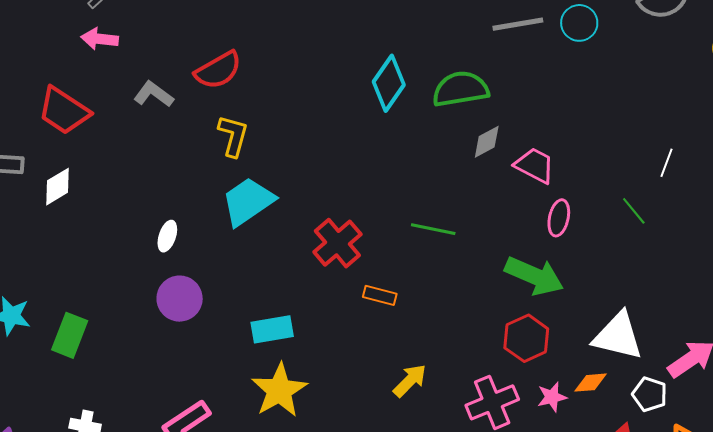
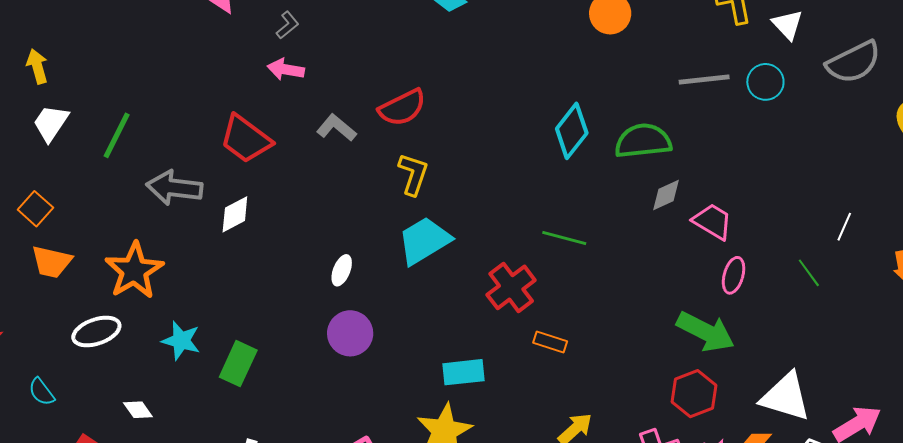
green line: (433, 229) -> (564, 238), moved
cyan rectangle: (272, 329) -> (464, 372), moved

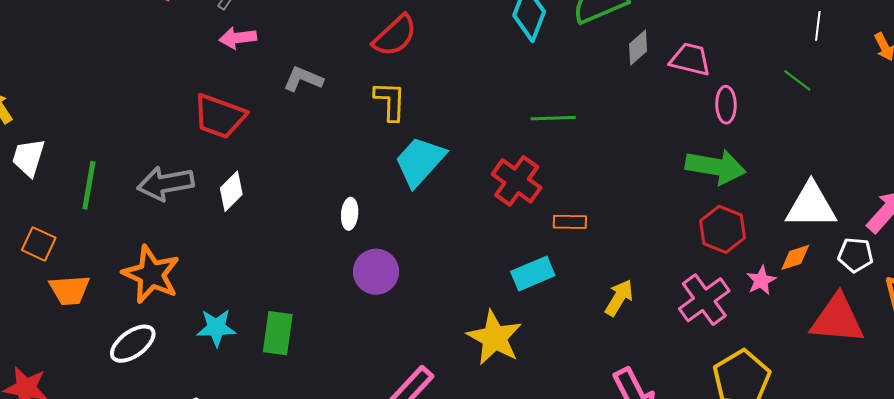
red semicircle: (402, 108) -> (395, 36), moved
green line: (117, 135) -> (89, 185), moved
cyan rectangle: (464, 372) -> (533, 274), moved

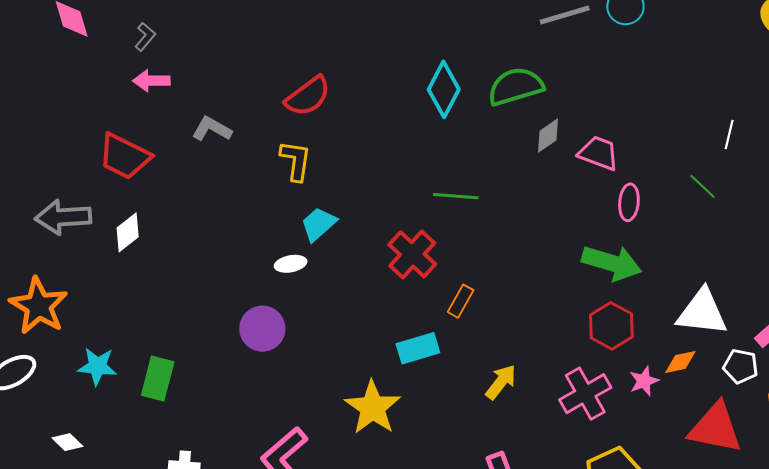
cyan trapezoid: (420, 161) -> (318, 224), size x0.7
white ellipse: (350, 214) -> (291, 264), moved, turned 68
orange rectangle: (570, 222) -> (461, 301), turned -68

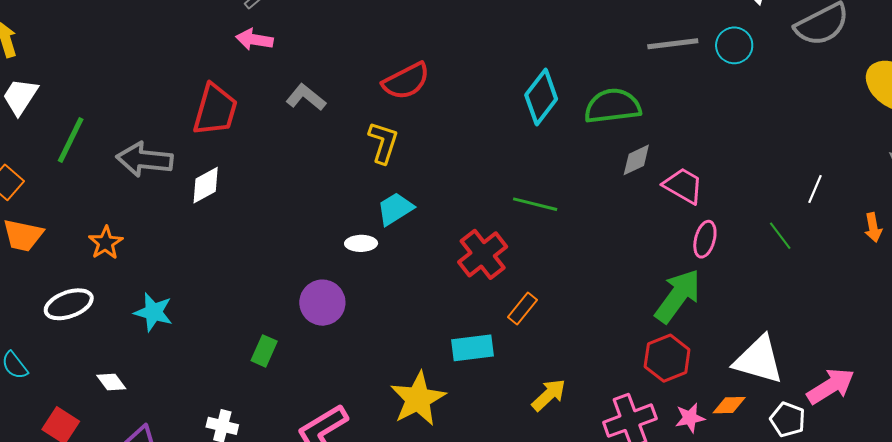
red trapezoid: (124, 156) -> (215, 110), turned -110
green arrow: (612, 263) -> (678, 296), turned -80
orange star: (39, 306) -> (106, 243), size x0.6
green rectangle: (158, 379) -> (264, 351), moved, size x0.7

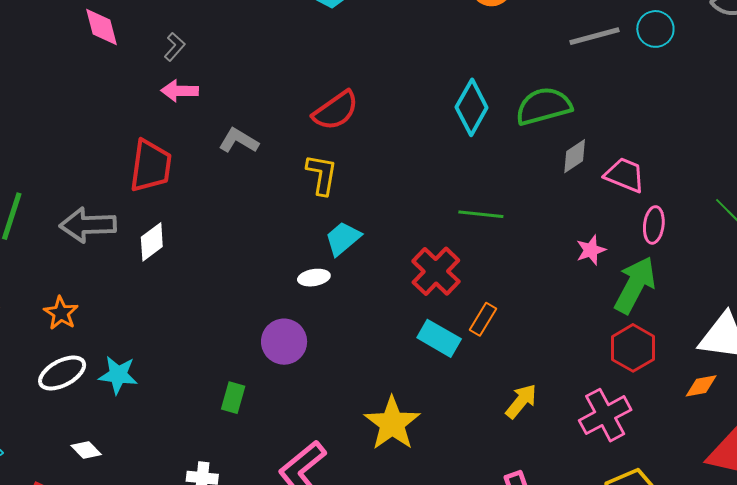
white ellipse: (69, 304) -> (62, 373), moved
cyan rectangle: (473, 348) -> (439, 338), moved, turned 45
pink star: (690, 418) -> (591, 250), moved

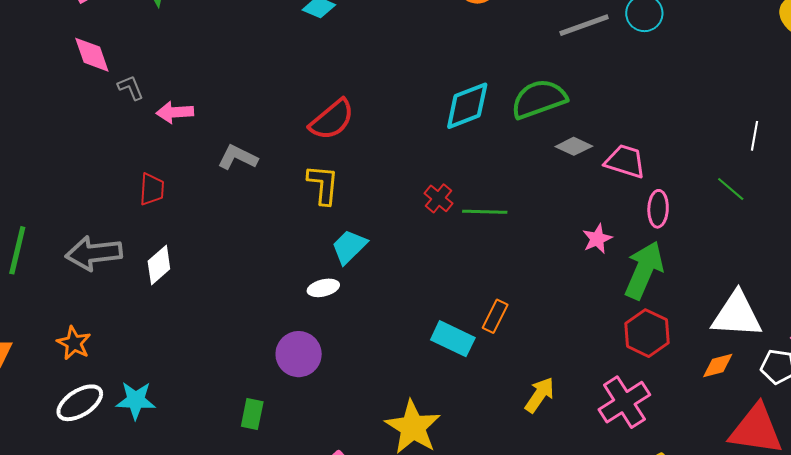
gray L-shape: (175, 47) -> (131, 88), moved, turned -60
cyan diamond: (472, 107) -> (467, 106), turned 44
gray diamond: (575, 156) -> (574, 146), turned 63
red trapezoid: (151, 166) -> (152, 189), size x0.6
red cross: (436, 271) -> (439, 198), moved, size x0.6

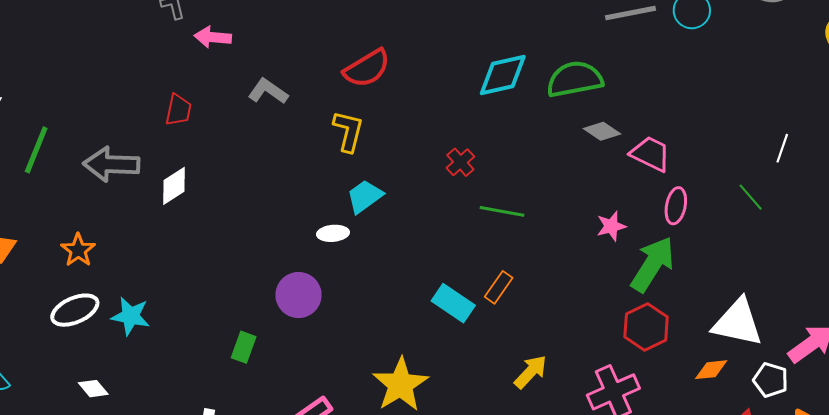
green line: (485, 212) -> (502, 211), moved

